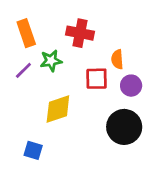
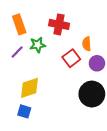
red square: (97, 79) -> (71, 58), turned -36
yellow diamond: (58, 109) -> (29, 88), moved

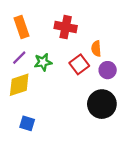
green star: (38, 45) -> (43, 62), moved
yellow diamond: (29, 88) -> (19, 85), moved

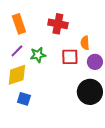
red square: (79, 64) -> (70, 57), turned 36
blue square: (27, 123) -> (24, 99), moved

